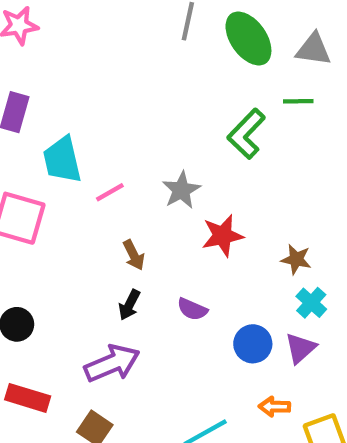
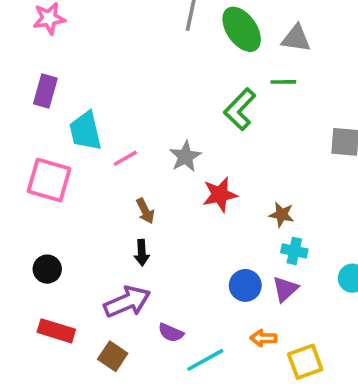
cyan cross: (311, 303) -> (294, 251), turned -30
black arrow: (129, 305) -> (142, 253), turned -30
purple semicircle: (192, 309) -> (171, 333), moved

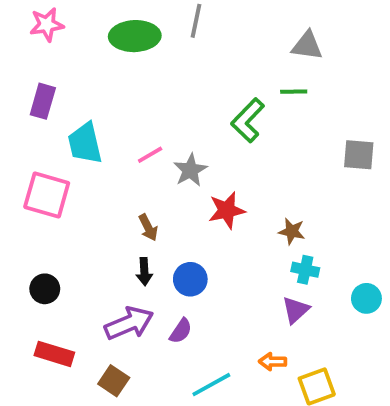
green ellipse: (242, 29) -> (135, 36), moved, turned -57
pink line: (125, 158) -> (150, 155), moved
blue circle: (245, 285) -> (190, 279), moved
purple semicircle: (171, 333) -> (181, 331), moved, turned -80

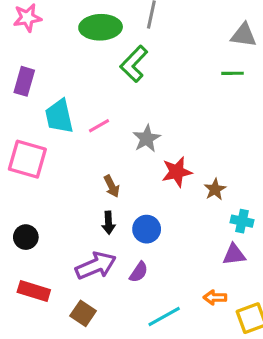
green L-shape: (248, 120) -> (134, 64), moved
pink line: (150, 155) -> (99, 126), moved
brown star: (292, 231) -> (215, 189), moved, turned 30
purple triangle: (296, 310) -> (234, 255), turned 35

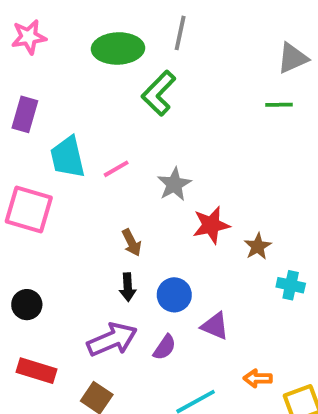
gray triangle: (244, 35) -> (293, 58), turned -32
purple triangle: (234, 255) -> (215, 326), moved, turned 30

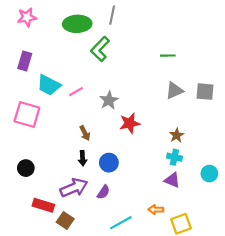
gray triangle: (293, 58) -> (174, 90), moved
cyan trapezoid: (68, 157) -> (49, 85), turned -50
brown star: (258, 246) -> (177, 135), moved
purple triangle: (215, 326) -> (172, 180), moved
red rectangle: (37, 371) -> (43, 205), moved

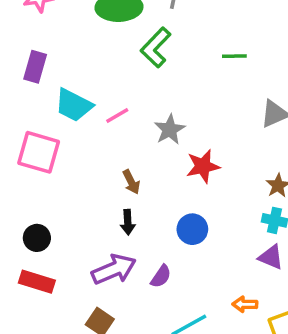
green line: (168, 56) -> (234, 56), moved
blue circle: (109, 163) -> (192, 229), moved
red rectangle: (43, 205) -> (37, 282), moved

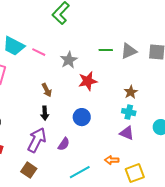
green line: (234, 56) -> (106, 50), moved
pink line: (117, 116) -> (39, 52), turned 56
purple arrow: (114, 269) -> (37, 140), turned -40

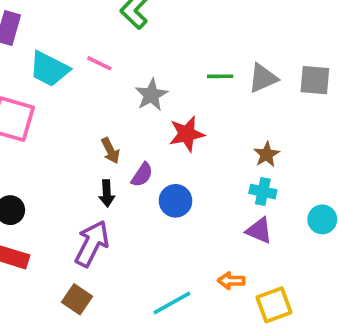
pink line: (39, 52) -> (99, 63), moved
purple semicircle: (64, 144) -> (142, 175), moved

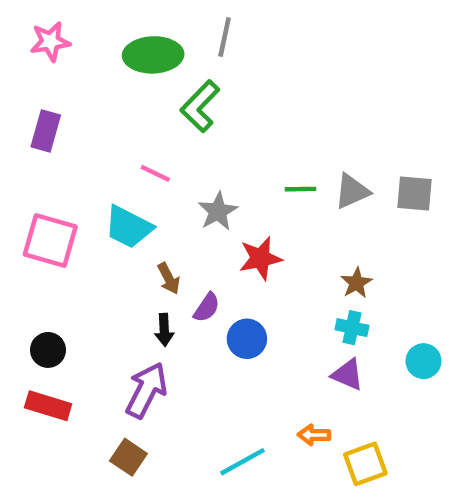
cyan trapezoid: (49, 69) -> (128, 227), moved

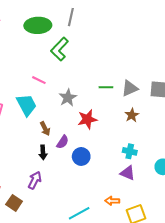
cyan trapezoid: (128, 227) -> (26, 105), turned -145
brown star: (356, 283) -> (132, 115), moved
purple arrow: (146, 390) -> (35, 180), size x0.7
brown square: (128, 457) -> (14, 203), moved

